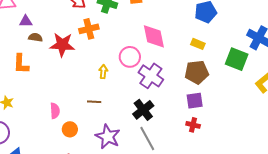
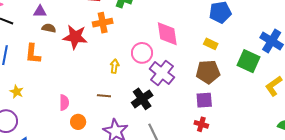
black cross: (143, 110) -> (142, 99), moved

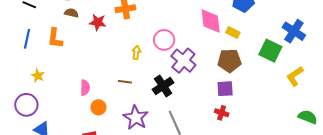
pink diamond: (167, 34) -> (211, 21), moved
red star: (75, 37) -> (98, 22), size x0.7

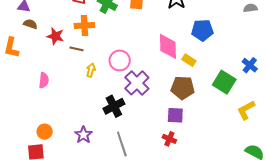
blue cross: (294, 31) -> (250, 65), size x0.7
brown line: (125, 82) -> (76, 49), moved
pink semicircle: (85, 88) -> (44, 80), moved
orange circle: (98, 107) -> (45, 132), moved
purple star: (136, 118) -> (83, 135), size x0.7

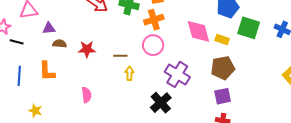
orange cross: (84, 25) -> (154, 20), moved
brown line: (76, 49) -> (120, 56), moved
pink circle: (120, 60) -> (153, 45), moved
green square: (224, 82) -> (249, 28), moved

